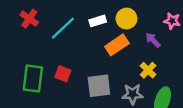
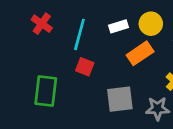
cyan line: (63, 28) -> (79, 34), turned -32
red square: (63, 74) -> (85, 67), moved

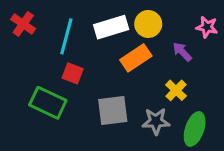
white rectangle: (118, 26) -> (111, 27), size x1.5
green rectangle: (46, 91) -> (48, 103), moved, turned -72

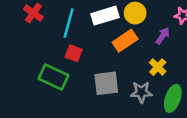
purple arrow: (182, 52) -> (163, 36), turned 78

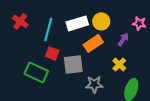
gray square: (106, 83) -> (73, 64), moved
gray star: (141, 92) -> (94, 84), moved

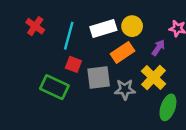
yellow cross: (119, 64) -> (154, 78), size x1.5
gray star: (94, 84) -> (125, 89), moved

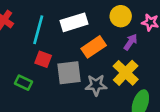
yellow circle: (132, 26) -> (121, 16), moved
green rectangle: (54, 87) -> (23, 83), size x0.6

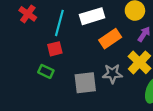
red square: (43, 59) -> (55, 49), moved, turned -35
gray square: (69, 73) -> (85, 83), moved

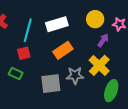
orange rectangle: (110, 39) -> (63, 50), moved

